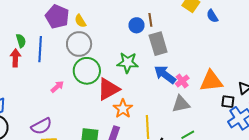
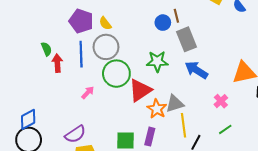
blue line: (40, 49) -> (81, 54), moved
red arrow: (15, 58) -> (57, 63), moved
pink cross: (182, 81) -> (221, 101), moved
gray triangle: (181, 104) -> (175, 104), moved

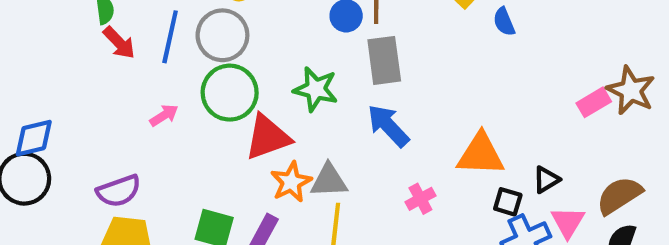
red arrow: (57, 63) -> (119, 43), turned 126

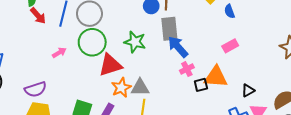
pink rectangle: (594, 102) -> (230, 46), moved
blue arrow: (388, 126) -> (178, 47), moved
pink cross: (420, 199) -> (187, 69), moved
black square: (508, 202) -> (201, 85), moved, turned -32

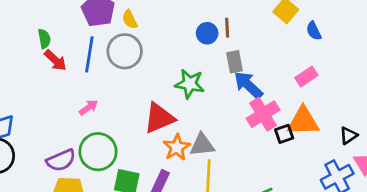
gray rectangle: (169, 29) -> (235, 62), size x0.7
green circle: (92, 42) -> (98, 152), moved
pink rectangle: (230, 46) -> (306, 77), moved
pink cross: (187, 69) -> (263, 114), size x1.6

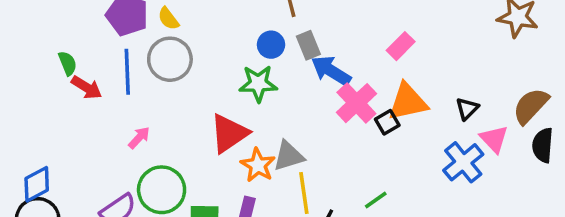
blue circle: (207, 33) -> (271, 45), moved

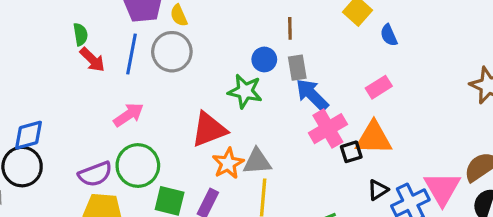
black triangle: (467, 109) -> (378, 190), moved
pink arrow: (139, 138) -> (129, 115), size x1.4
pink triangle: (494, 139) -> (442, 188), size x1.4

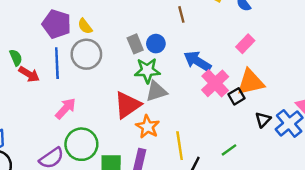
brown line: (290, 28) -> (181, 14), moved
gray rectangle: (297, 68) -> (135, 44), moved
gray triangle: (257, 162) -> (156, 91), moved

